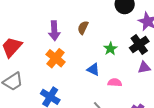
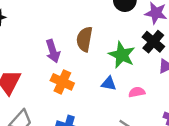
brown semicircle: (83, 28) -> (85, 39), size x1.5
green star: (110, 49) -> (122, 55), size x1.6

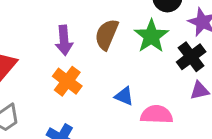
green star: (122, 55) -> (151, 36), moved
pink semicircle: (137, 92) -> (157, 115), size x1.5

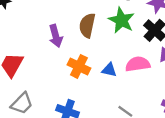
orange cross: (67, 81) -> (79, 66), moved
pink semicircle: (157, 115) -> (138, 64), moved

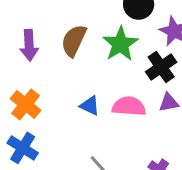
orange cross: (79, 66) -> (26, 104), moved

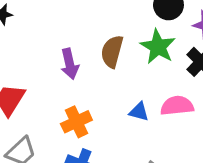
orange cross: (26, 104) -> (76, 122), turned 36

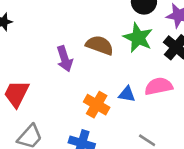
brown semicircle: (112, 52) -> (100, 45), turned 100
orange cross: (76, 122) -> (97, 105), moved, turned -30

